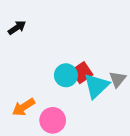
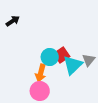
orange arrow: (24, 107) -> (41, 73), moved, turned -42

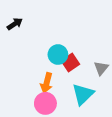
cyan circle: (50, 57) -> (58, 55), moved
cyan triangle: (73, 65) -> (83, 94), moved

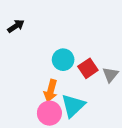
red square: (70, 62) -> (88, 68), moved
cyan triangle: (83, 94) -> (73, 106), moved

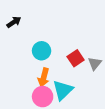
cyan circle: (63, 60) -> (42, 51), moved

